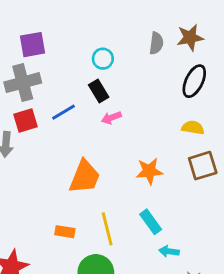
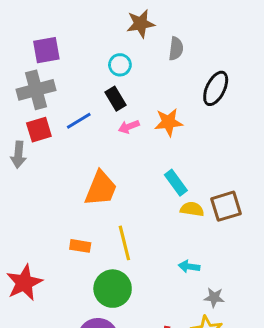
brown star: (190, 38) -> (141, 24), moved
yellow semicircle: (193, 128) -> (192, 209), moved
brown square: (203, 166) -> (226, 206), moved
orange star: (149, 171) -> (169, 122), moved
cyan rectangle: (151, 222) -> (176, 183), moved

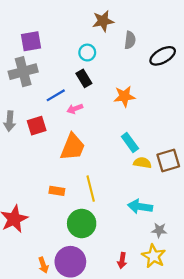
black ellipse: (216, 88) -> (163, 56), moved, turned 35
pink arrow: (129, 127) -> (75, 109), moved
red square: (39, 130) -> (37, 126), moved
cyan arrow: (189, 267) -> (140, 207), size x1.5

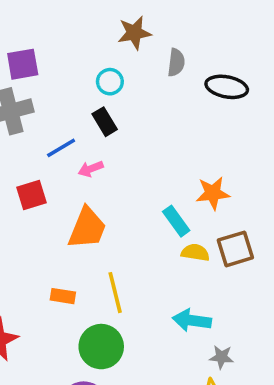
black ellipse: (163, 56) -> (227, 87), turned 40
orange star: (124, 96) -> (213, 193), moved

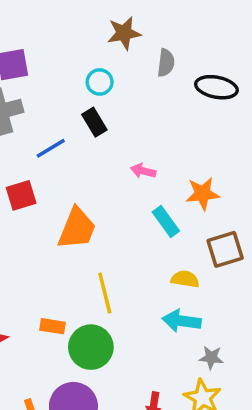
pink arrow: (91, 169) -> (143, 171), moved, turned 35
yellow semicircle: (195, 252) -> (185, 279), moved
orange rectangle: (63, 296) -> (52, 326), moved

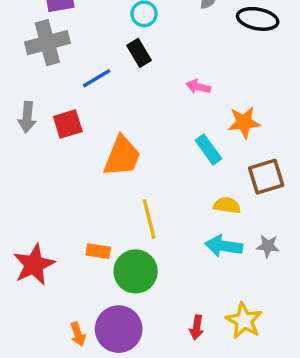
pink arrow: (143, 171) -> (198, 87), moved
gray star: (211, 358) -> (268, 246), moved

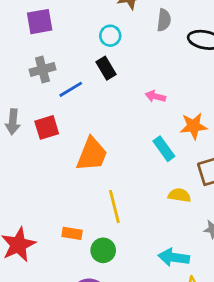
gray cross: (47, 43) -> (42, 70), moved, size x0.7
cyan arrow: (224, 246) -> (174, 257), moved
green circle: (136, 271) -> (103, 250), size x0.7

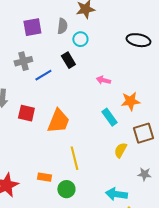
gray semicircle: (164, 20) -> (62, 26), moved
purple square: (40, 22) -> (32, 27), moved
cyan circle: (110, 36) -> (80, 39), moved
red square: (47, 127) -> (26, 113), moved, turned 30
yellow semicircle: (179, 195) -> (120, 150), turned -70

